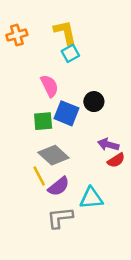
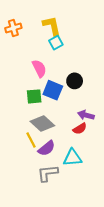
red semicircle: (116, 160) -> (80, 129), moved

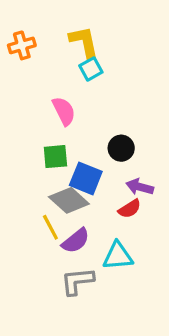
black circle: (75, 81) -> (121, 148), moved
blue square: (53, 90) -> (86, 178), moved

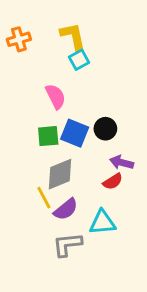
blue square: (86, 178) -> (75, 133), moved
gray diamond: (69, 200) -> (60, 174), turned -64

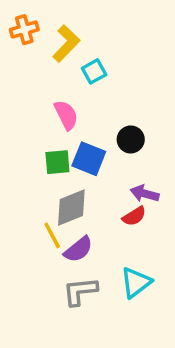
yellow L-shape: (73, 36) -> (66, 44), moved, turned 56
orange cross: (19, 39) -> (24, 30), moved
black circle: (105, 129) -> (131, 139), moved
cyan triangle: (102, 223) -> (136, 283), moved, turned -32

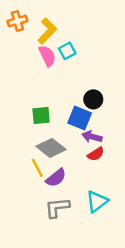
pink semicircle: (66, 115) -> (47, 56), moved
blue square: (89, 159) -> (80, 118), moved
purple arrow: (145, 194) -> (92, 137), moved
gray diamond: (71, 208) -> (51, 148), turned 60

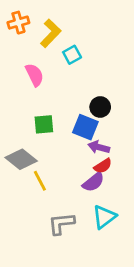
pink semicircle: (47, 56) -> (35, 75), moved
gray diamond: (51, 148) -> (21, 159), moved
purple semicircle: (56, 178) -> (93, 182), moved

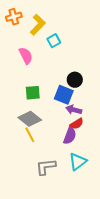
gray diamond: (21, 159) -> (30, 119), moved
purple semicircle: (93, 182) -> (70, 136), turned -30

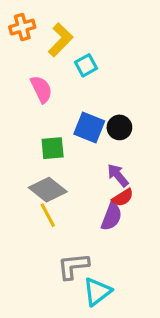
blue square: (64, 95) -> (89, 127), moved
purple arrow: (74, 110) -> (118, 175), turned 35
cyan triangle: (78, 162) -> (97, 292), moved

